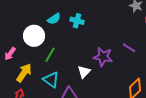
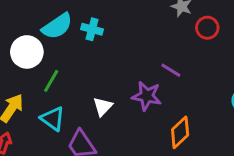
cyan semicircle: (54, 19) -> (57, 26), size x1.5
purple star: (103, 57) -> (147, 96), moved

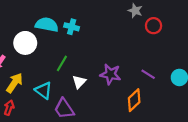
cyan semicircle: (57, 26) -> (47, 25), turned -135
purple line: (171, 70) -> (148, 74), moved
green line: (51, 81) -> (62, 63), moved

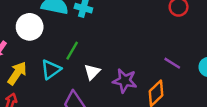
purple star: (110, 74) -> (125, 81), moved
cyan triangle: (44, 90) -> (51, 69), moved, turned 48

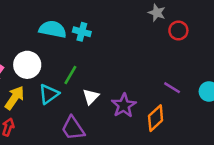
white circle: (30, 27) -> (27, 65), moved
purple star: (125, 81) -> (124, 105), turned 30

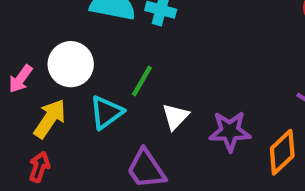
purple star: (124, 105) -> (230, 131), turned 30

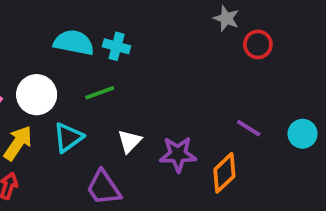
green line: (142, 81) -> (100, 93), moved, turned 40

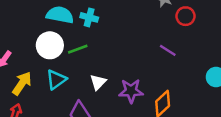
white circle: (37, 95) -> (50, 45), moved
purple line: (249, 128) -> (168, 50), moved

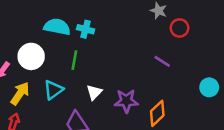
white circle: (50, 45) -> (31, 56), moved
green line: (78, 49) -> (74, 60), turned -60

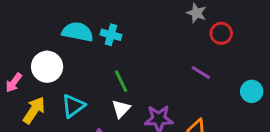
green line: (74, 60) -> (121, 81), moved, turned -36
cyan circle: (209, 87) -> (252, 91), moved

